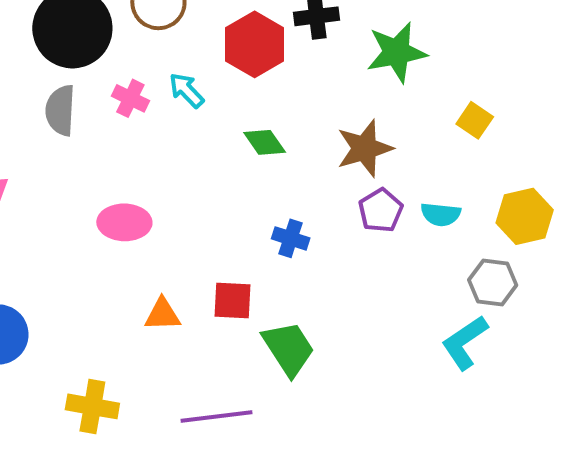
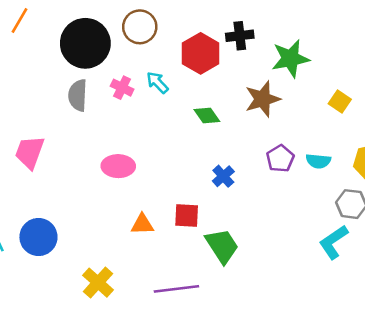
brown star: (365, 148) -> (263, 99), moved
blue cross: (291, 238) -> (223, 176), turned 30
yellow cross: (92, 406) -> (98, 283), turned 32

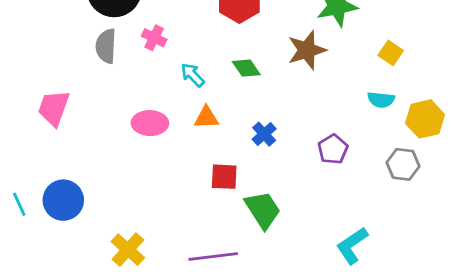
cyan arrow: (157, 83) -> (193, 75), moved
purple pentagon: (280, 159) -> (333, 149), moved
cyan semicircle: (318, 161) -> (381, 100), moved
orange triangle: (142, 224) -> (206, 118), moved
cyan L-shape: (333, 242) -> (352, 245), moved

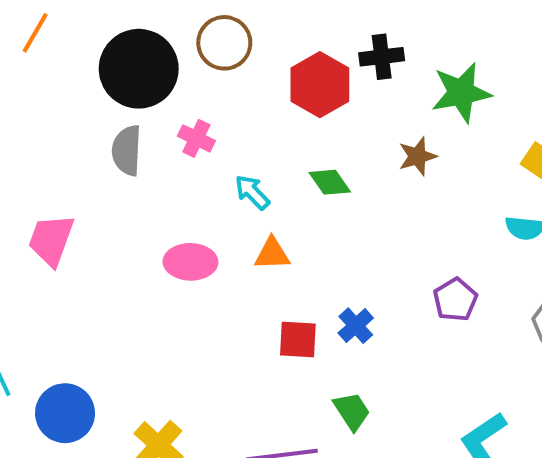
brown star: (307, 50) -> (417, 156), size x0.7
blue cross: (264, 134) -> (356, 326), moved
blue circle: (63, 200) -> (65, 413), moved
green trapezoid: (263, 210) -> (352, 411), moved, size x0.7

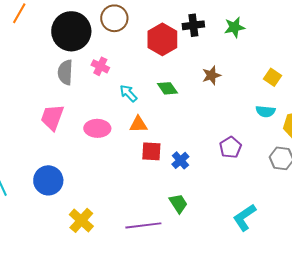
green star: (461, 93) -> (234, 27), moved, size x0.7
pink trapezoid: (51, 240) -> (52, 117), moved
red square: (298, 340) -> (151, 151), moved
blue circle: (65, 413) -> (48, 180), moved

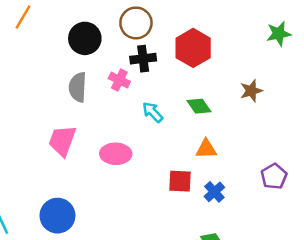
black cross: (193, 25) -> (143, 59), moved
black circle: (71, 31) -> (85, 38), size x0.7
orange triangle: (138, 124) -> (206, 149), moved

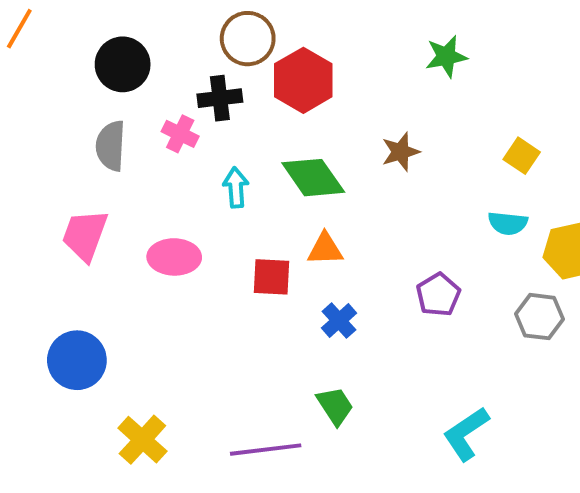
brown circle: (136, 23) -> (248, 39), moved
green diamond: (199, 106) -> (313, 178), size x1.5
cyan arrow: (153, 112) -> (236, 187), turned 40
red square: (180, 181) -> (271, 277), moved

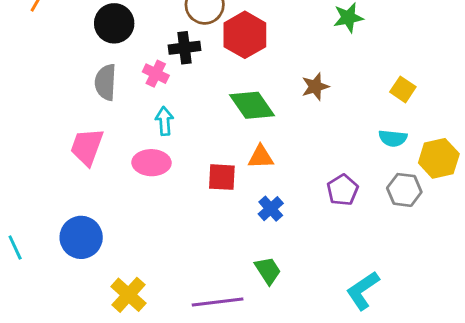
cyan arrow: (236, 187) -> (164, 121), moved
gray hexagon: (540, 317) -> (404, 190), moved

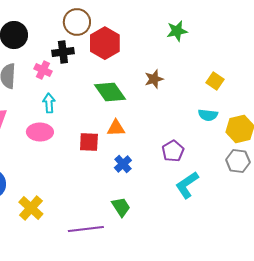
gray hexagon: (404, 190) -> (238, 161), moved
cyan L-shape: (363, 291) -> (187, 185), moved
yellow cross: (129, 295) -> (31, 208), moved

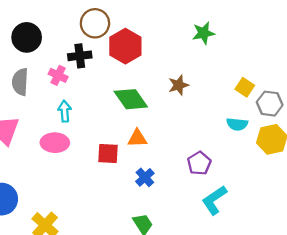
gray hexagon: (238, 161) -> (270, 104), moved

